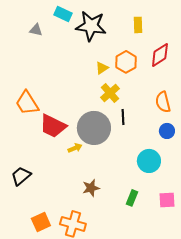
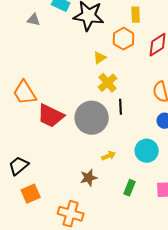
orange hexagon: (126, 62) -> (124, 39), moved
yellow arrow: (75, 148) -> (109, 156), moved
orange square: (41, 222) -> (31, 194), moved

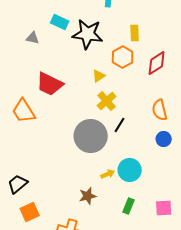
black line: (121, 107) -> (120, 125), turned 35
red trapezoid: (51, 116) -> (50, 84), moved
cyan circle: (147, 151) -> (130, 170), moved

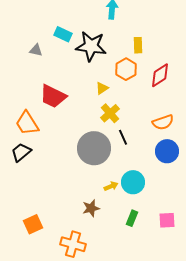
orange semicircle: (160, 110) -> (163, 122), turned -95
black line: (120, 125) -> (123, 137), turned -56
blue circle: (164, 139) -> (167, 151), size x1.5
black trapezoid: (18, 184) -> (21, 152), moved

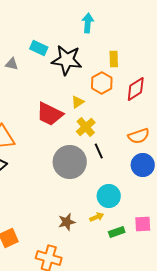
red trapezoid: (53, 96) -> (50, 114), moved
yellow arrow: (111, 186) -> (97, 217), moved
green rectangle: (132, 218) -> (117, 232), moved, turned 49
pink square: (167, 220) -> (143, 224), moved

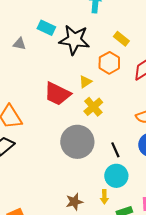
yellow rectangle: (114, 59) -> (121, 39), turned -49
black line: (99, 151) -> (115, 150), moved
yellow arrow: (97, 217) -> (104, 197), turned 112

